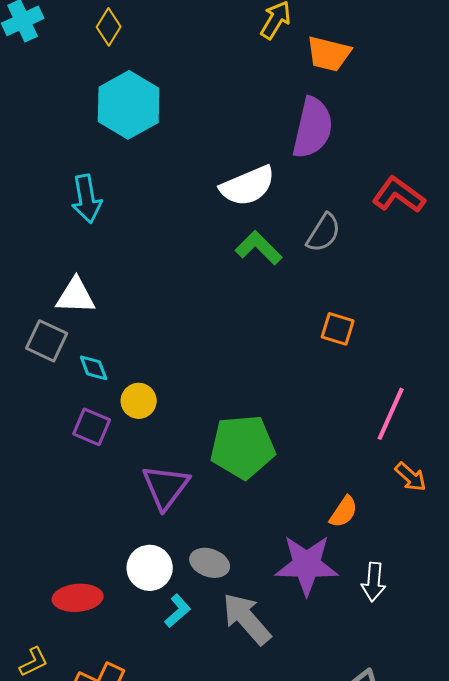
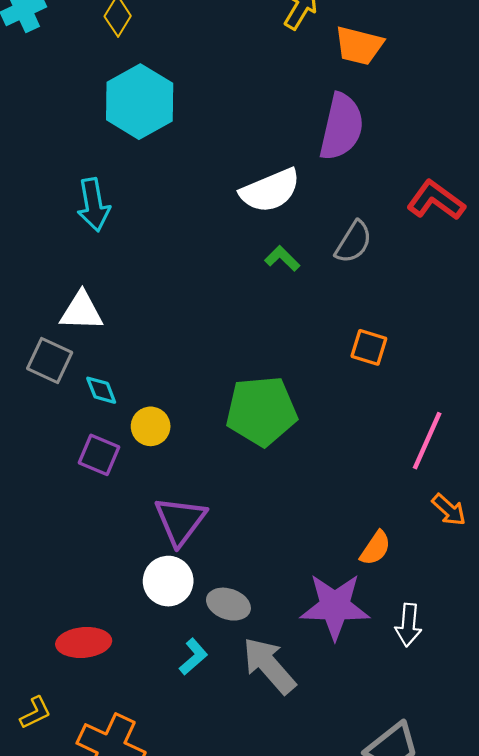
green L-shape: (259, 248) -> (282, 258), size x0.7
green pentagon: (243, 447) -> (261, 411), moved
white circle: (150, 568) -> (168, 581), moved

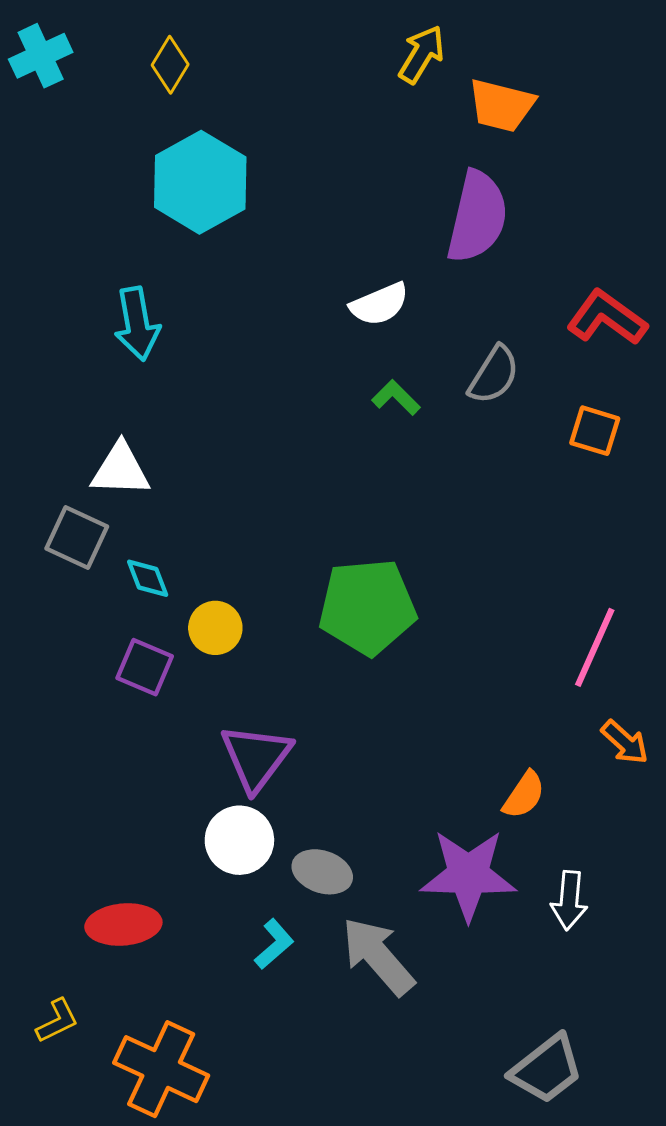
white semicircle: (270, 190) -> (379, 304), size x0.7
orange square: (369, 347) -> (595, 431), moved

